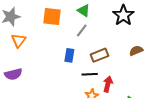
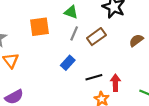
blue rectangle: (69, 55) -> (68, 63), turned 48
brown rectangle: (100, 55) -> (96, 37), moved

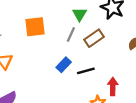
green triangle: (71, 12) -> (80, 14), moved, turned 40
black line: (94, 77) -> (86, 71), moved

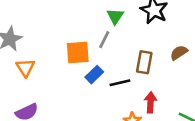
orange square: (35, 27) -> (78, 52), moved
brown rectangle: (94, 38) -> (144, 62), moved, turned -48

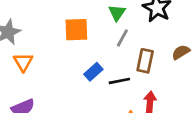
gray line: (104, 40) -> (122, 38), moved
orange square: (78, 52) -> (76, 30), moved

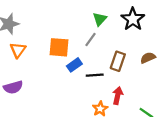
orange square: (76, 30) -> (59, 47), moved
gray line: (122, 38) -> (91, 39), moved

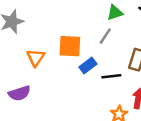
green triangle: (100, 19) -> (115, 13), turned 32
orange triangle: (18, 50) -> (36, 58), moved

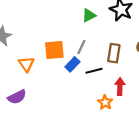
gray line: (105, 36) -> (81, 47), moved

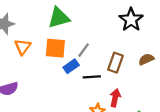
green triangle: (89, 15) -> (59, 18), moved, size x1.5
orange triangle: (26, 64) -> (23, 47), moved

